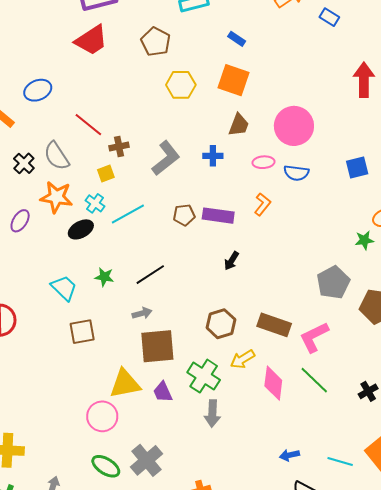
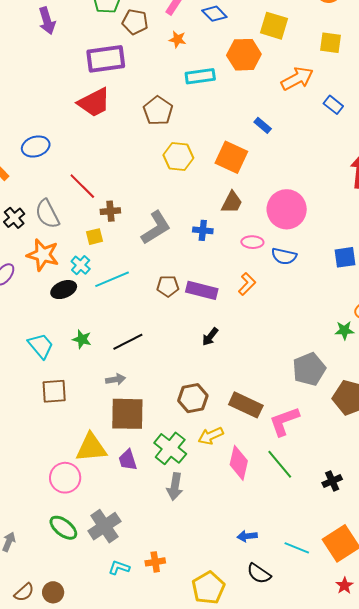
blue rectangle: (237, 39) -> (263, 125), moved

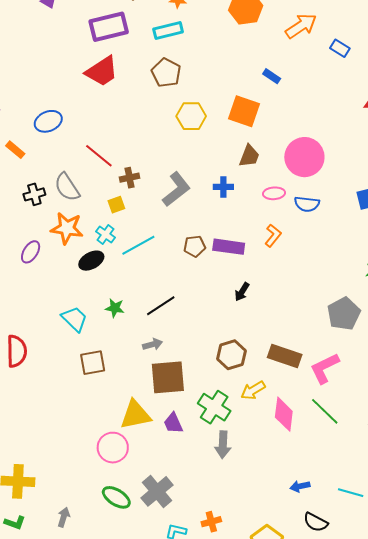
cyan rectangle: (200, 76) -> (168, 30), moved
black cross: (14, 218) -> (34, 194), turned 30

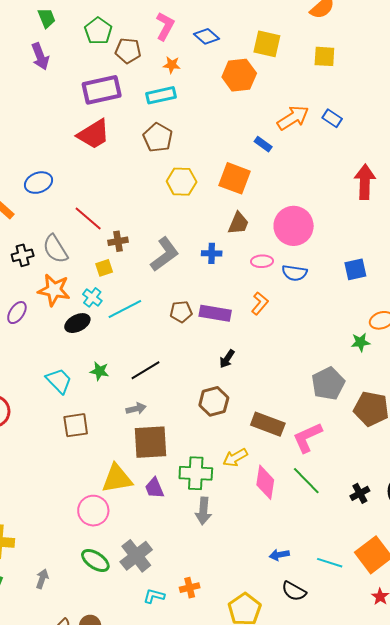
orange arrow: (301, 26) -> (293, 118), moved
brown hexagon: (231, 355) -> (214, 401), moved
green cross: (214, 407) -> (196, 473), turned -32

